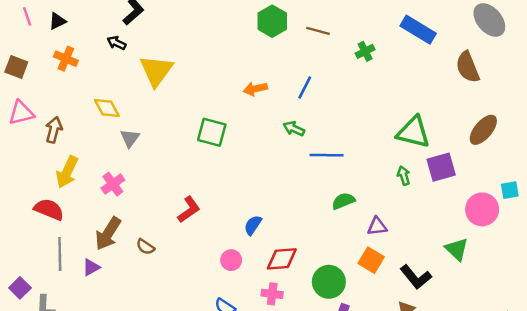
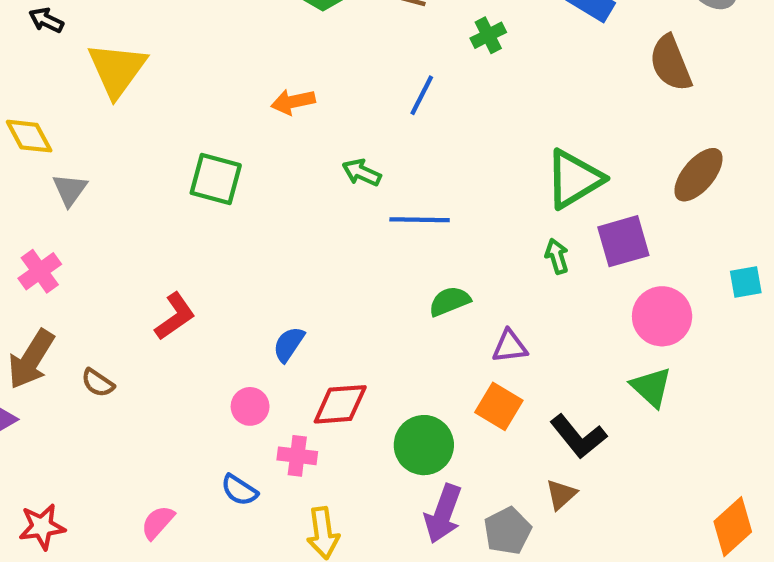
blue line: (305, 88) -> (422, 95), moved
green triangle: (413, 132) -> (574, 179), turned -45
pink circle: (482, 209) -> (662, 316), moved
pink cross: (272, 294) -> (297, 456), moved

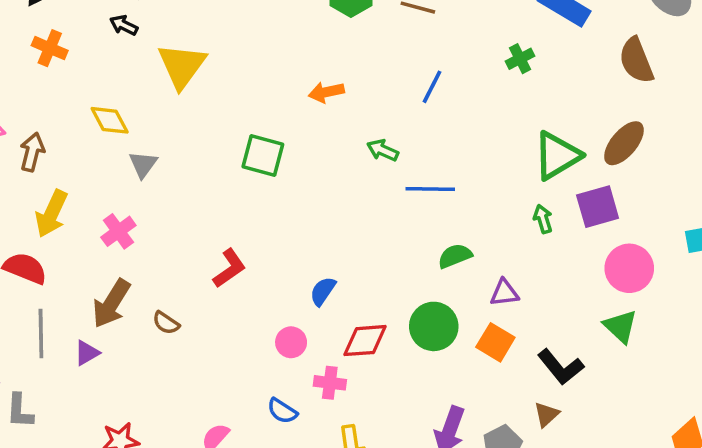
green cross: (488, 35) -> (520, 59), moved
brown ellipse: (698, 175) -> (624, 143), moved
green circle: (424, 445) -> (434, 326), moved

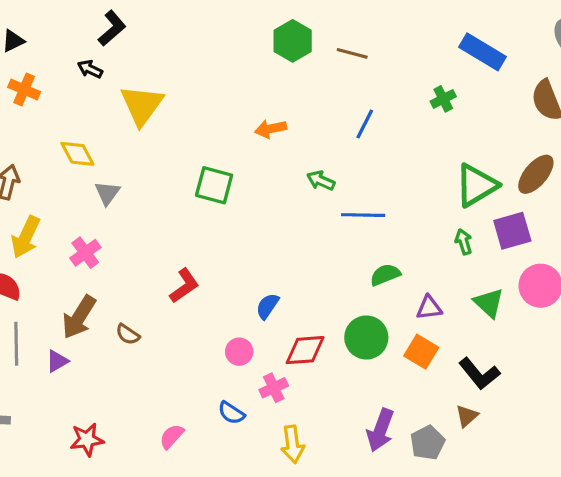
green triangle: (620, 326) -> (489, 303), moved
pink cross: (330, 383) -> (274, 388), turned -32

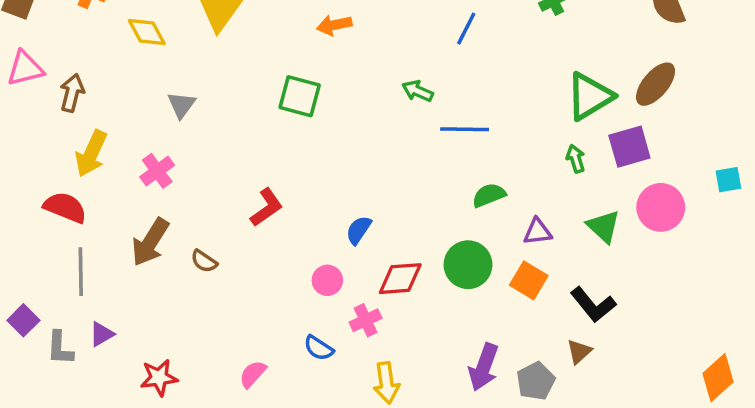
orange arrow: (271, 129) -> (334, 25), moved
yellow diamond: (77, 154) -> (147, 32), moved
purple triangle: (57, 361) -> (102, 334), moved

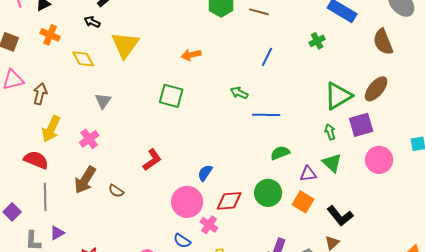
green triangle: (603, 226) -> (332, 163), moved
pink circle: (327, 280) -> (187, 202), size x1.8
purple square: (23, 320) -> (12, 212), moved
pink cross: (366, 320) -> (209, 225), turned -30

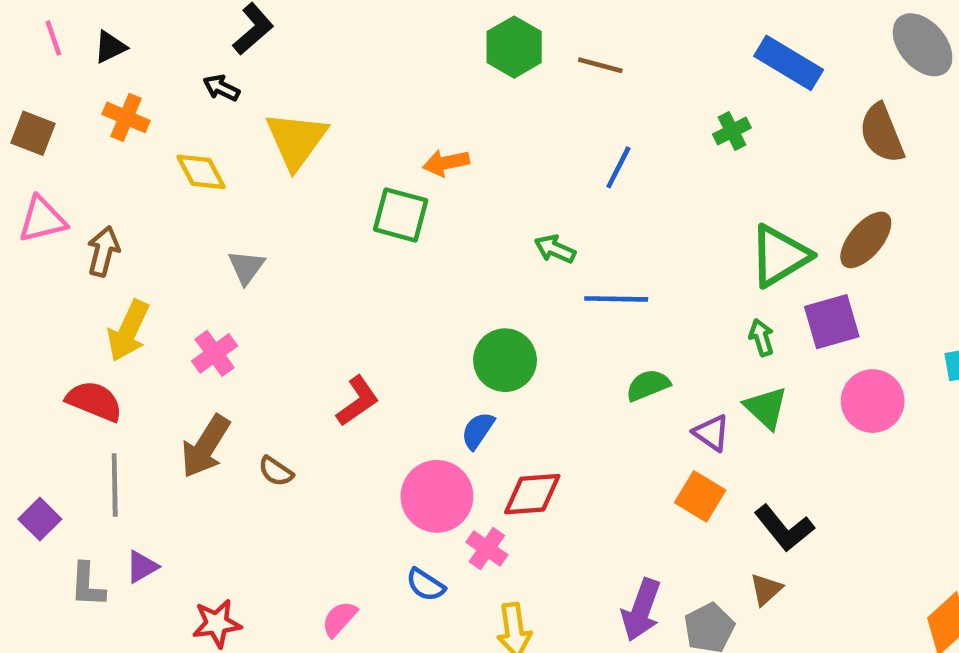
green square: (171, 96) -> (401, 215), moved
purple triangle: (308, 174) -> (712, 433), turned 42
green circle: (268, 193) -> (505, 360), moved

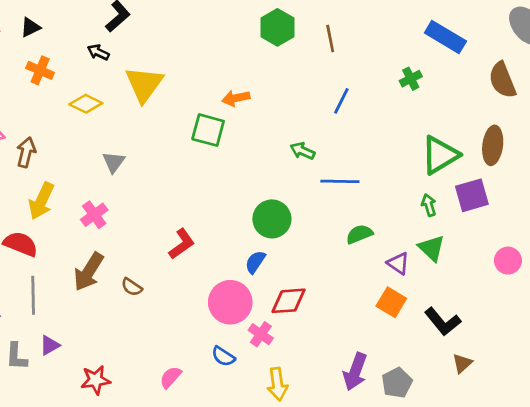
brown line: (600, 65) -> (330, 38), turned 64
yellow diamond: (201, 172) -> (86, 104), turned -36
brown ellipse: (866, 240) -> (493, 145), turned -33
pink circle: (873, 401) -> (508, 261), moved, size x0.7
brown triangle: (766, 589) -> (462, 363), moved

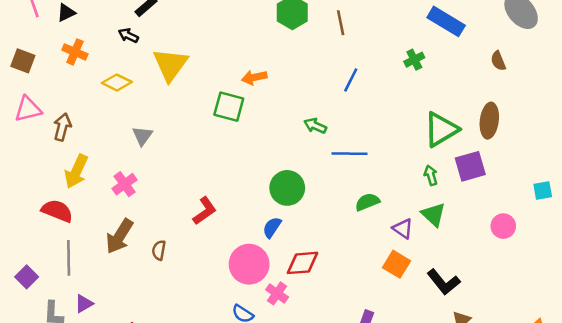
brown semicircle: (502, 80) -> (498, 61), size x0.6
brown semicircle: (132, 287) -> (159, 250), turned 66

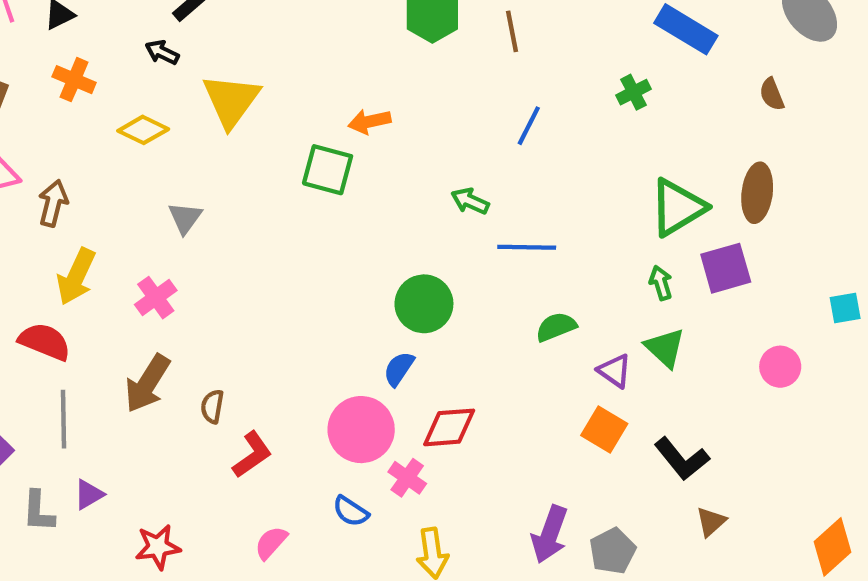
red L-shape: (205, 211) -> (252, 455), moved

